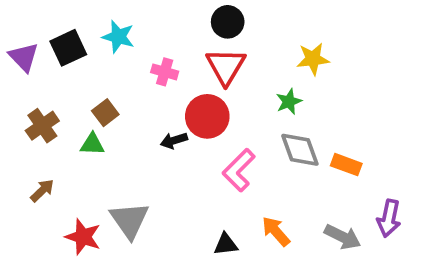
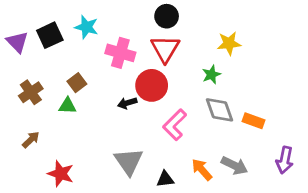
pink cross: (165, 72) -> (120, 53), size x1.5
gray triangle: (129, 220) -> (129, 161), moved
gray arrow: (343, 237) -> (234, 166), moved

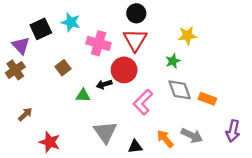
purple triangle: (17, 42) -> (21, 46), moved
brown cross: (31, 92) -> (15, 70), moved
green triangle: (67, 106) -> (83, 95), moved

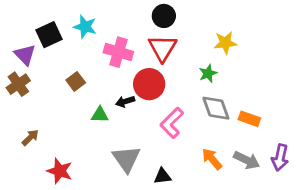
gray arrow: (192, 135) -> (247, 160), moved
orange arrow: (165, 139) -> (212, 159), moved

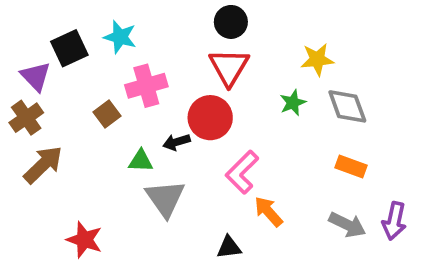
pink cross: (118, 52) -> (146, 86), moved, turned -32
gray diamond: (216, 108) -> (347, 106), moved
brown arrow: (30, 138) -> (43, 165), moved, size x1.6
gray triangle: (126, 159) -> (165, 198), moved
orange arrow: (212, 159) -> (268, 212), moved

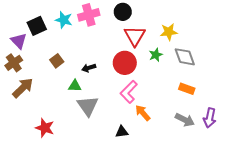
red triangle: (229, 67) -> (135, 36), moved
pink cross: (146, 86) -> (89, 15), moved
red circle: (210, 118) -> (125, 63), moved
black arrow: (176, 142) -> (89, 68), moved

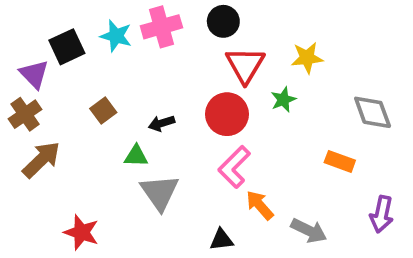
gray diamond: (185, 57) -> (373, 112), moved
gray arrow: (185, 120) -> (309, 231), moved

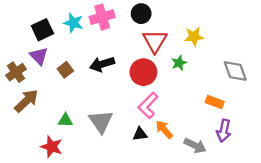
purple triangle: (34, 74) -> (39, 56), moved
black arrow: (161, 123) -> (102, 64), moved, size x1.5
green triangle: (136, 156) -> (65, 120), moved
purple arrow: (382, 214) -> (224, 131), moved
black triangle: (222, 240) -> (140, 134), moved

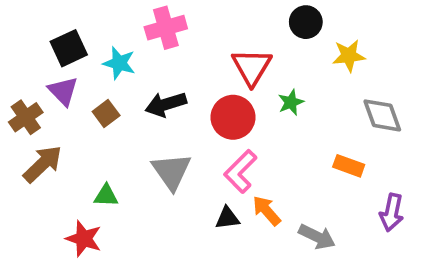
black circle: (141, 14) -> (306, 22), moved
cyan star: (73, 23) -> (119, 63), moved
yellow star: (194, 37) -> (349, 56), moved
gray triangle: (101, 121) -> (171, 171), moved
purple arrow: (224, 131) -> (392, 212), moved

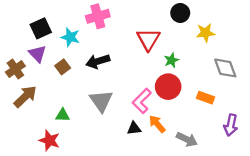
red circle: (233, 117) -> (168, 87), moved

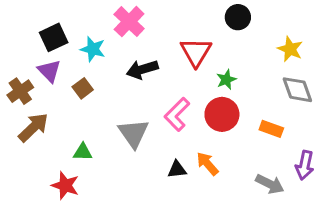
pink cross: (98, 16) -> (129, 22), turned -30
yellow star: (205, 33) -> (290, 49), moved, turned 30
black arrow: (98, 61) -> (142, 69), moved
pink L-shape: (142, 101) -> (177, 114), moved
gray arrow: (187, 139) -> (270, 184), moved

